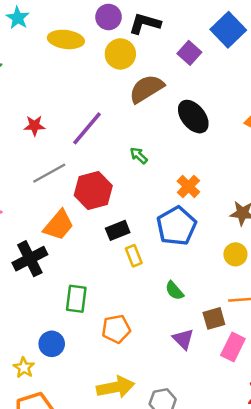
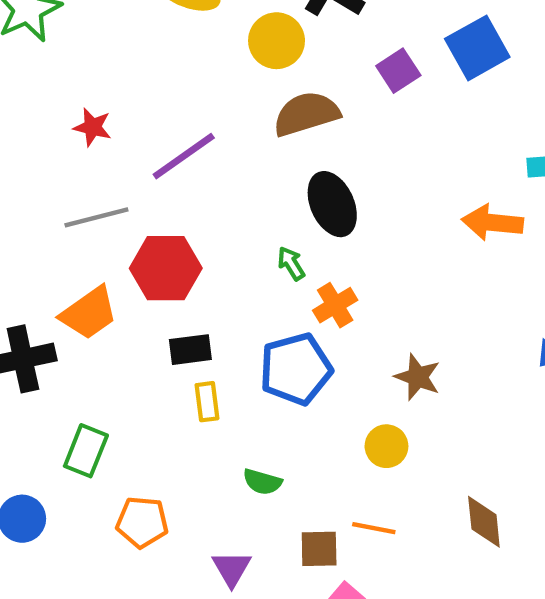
black ellipse: (193, 117) -> (332, 204), moved
green arrow: (139, 155) -> (291, 263), moved
green semicircle: (174, 291) -> (262, 482), turned -48
purple triangle: (183, 339) -> (232, 568), moved

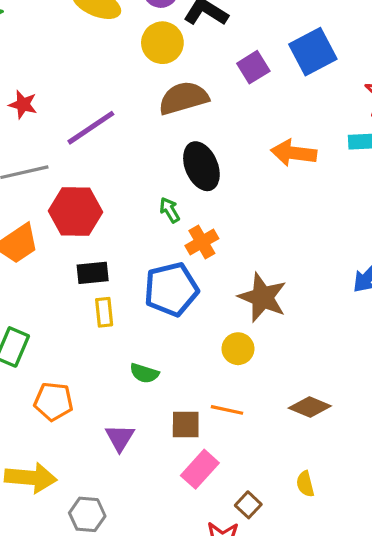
orange arrow: (492, 223) -> (294, 153), moved
brown star: (418, 377) -> (263, 297), size x1.4
brown diamond: (484, 522) -> (310, 407), turned -63

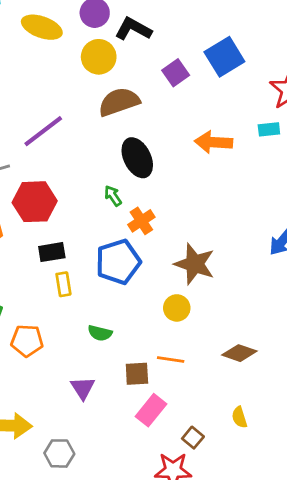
orange pentagon: (53, 401) -> (27, 341), moved

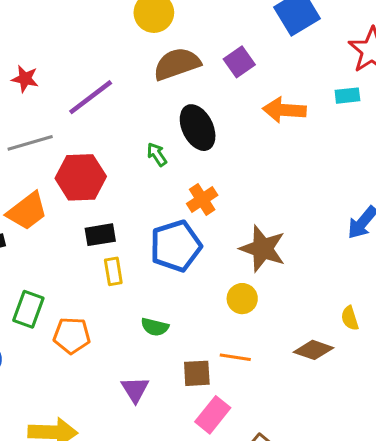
purple square: (176, 73) -> (239, 62), moved
green arrow: (113, 196) -> (157, 154), moved
yellow semicircle: (239, 417) -> (350, 318), moved

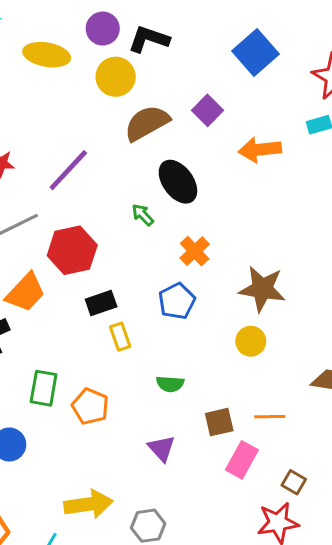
blue pentagon: (176, 246) -> (177, 301), size x0.7
orange pentagon: (72, 335) -> (90, 406), turned 30
orange line: (235, 357) -> (270, 417), moved

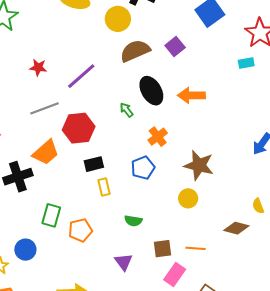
orange arrow: (260, 150) -> (191, 95), moved
orange pentagon: (90, 406) -> (80, 230), turned 30

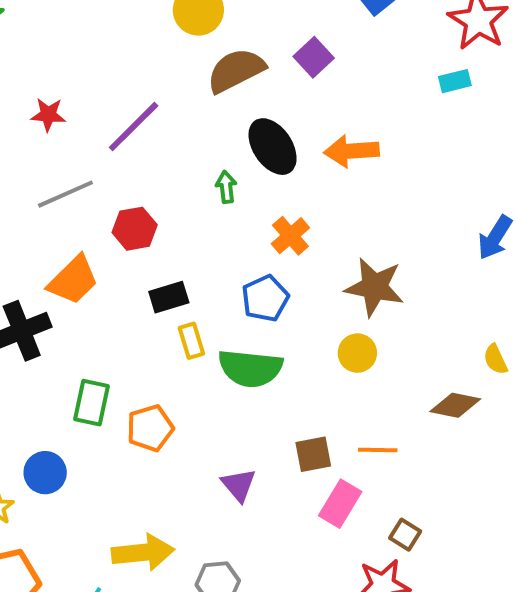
green arrow: (127, 110) -> (226, 187), turned 35
red hexagon: (79, 128) -> (135, 229), size x0.7
green semicircle: (133, 221) -> (250, 368), moved, size x1.8

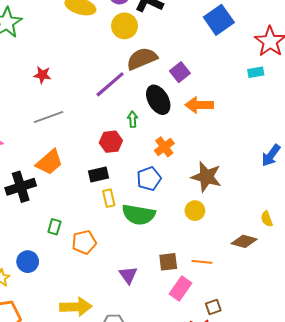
purple square: (314, 57) -> (180, 72), moved
purple line: (134, 127) -> (110, 84), moved
red hexagon: (135, 229) -> (111, 142), moved
green rectangle: (91, 403) -> (54, 227), size x0.7
brown square: (405, 535) -> (213, 307), turned 35

